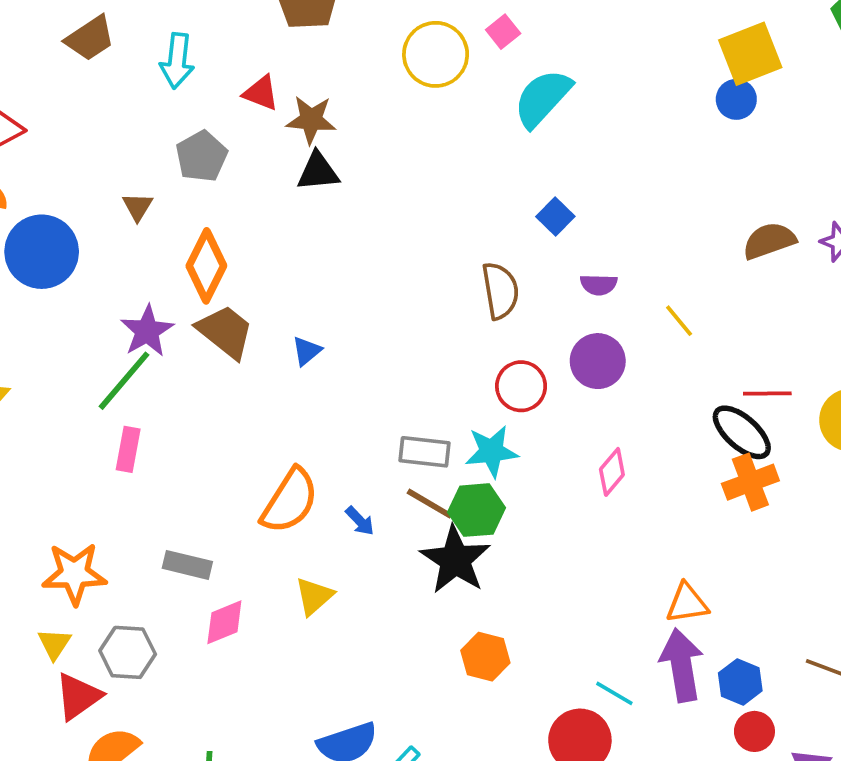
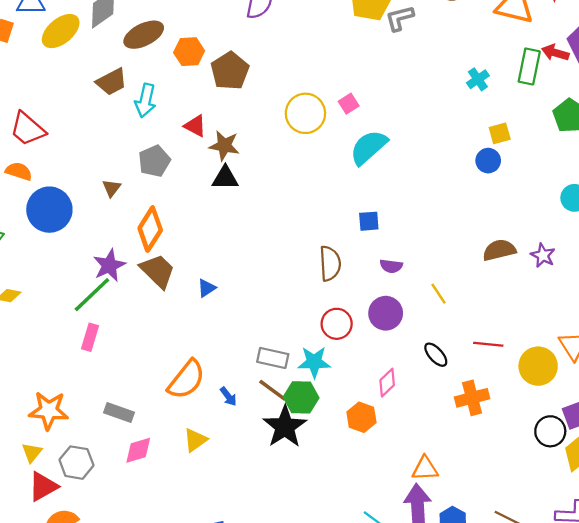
brown trapezoid: (90, 38) -> (112, 82), moved
yellow square: (750, 54) -> (500, 133), size x0.6
blue square: (555, 217) -> (369, 221), turned 35
black ellipse: (742, 432) -> (436, 355), moved, size x0.7
orange hexagon: (485, 657) -> (361, 417), moved

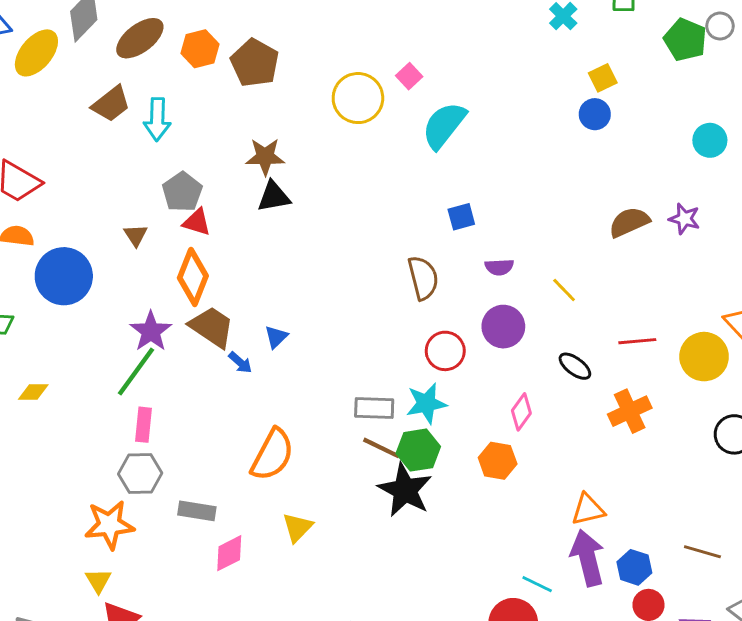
red triangle: (195, 126) -> (197, 222), moved
blue arrow: (228, 396) -> (240, 363), moved
gray hexagon: (76, 463) -> (140, 473), moved

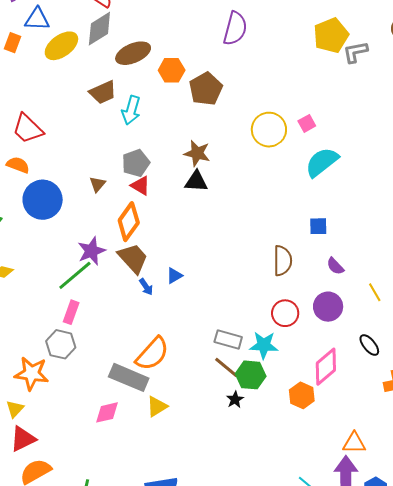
purple semicircle: (499, 267) -> (335, 266), turned 36
pink diamond: (521, 412) -> (326, 367), size x1.5
black star: (405, 490) -> (235, 399), size x0.5
gray rectangle: (197, 511) -> (129, 377), moved, size x1.5

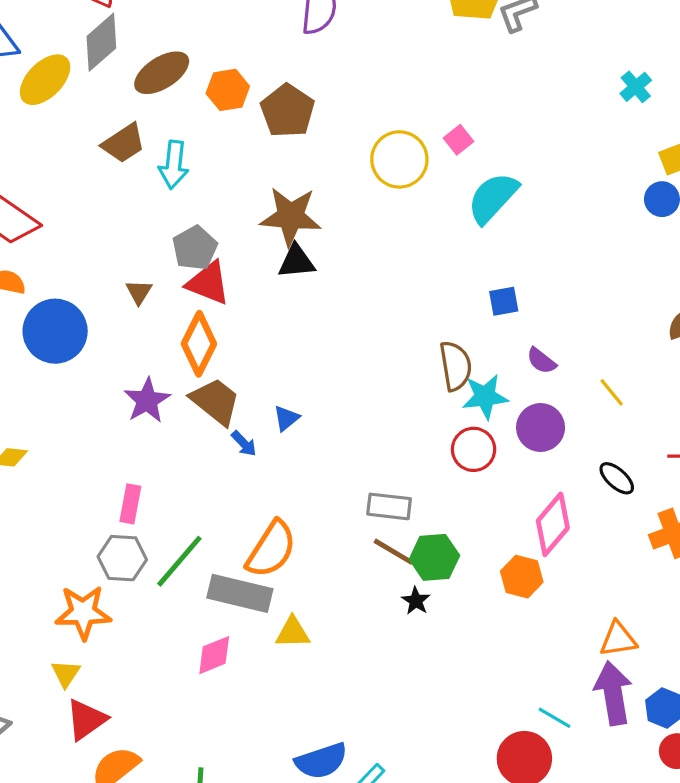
brown star: (197, 153) -> (291, 216), size x1.4
red triangle: (140, 186) -> (208, 283), size x1.4
green line: (75, 275) -> (179, 561), moved
cyan star: (264, 345) -> (485, 397), moved
yellow triangle: (157, 407) -> (293, 633), turned 40

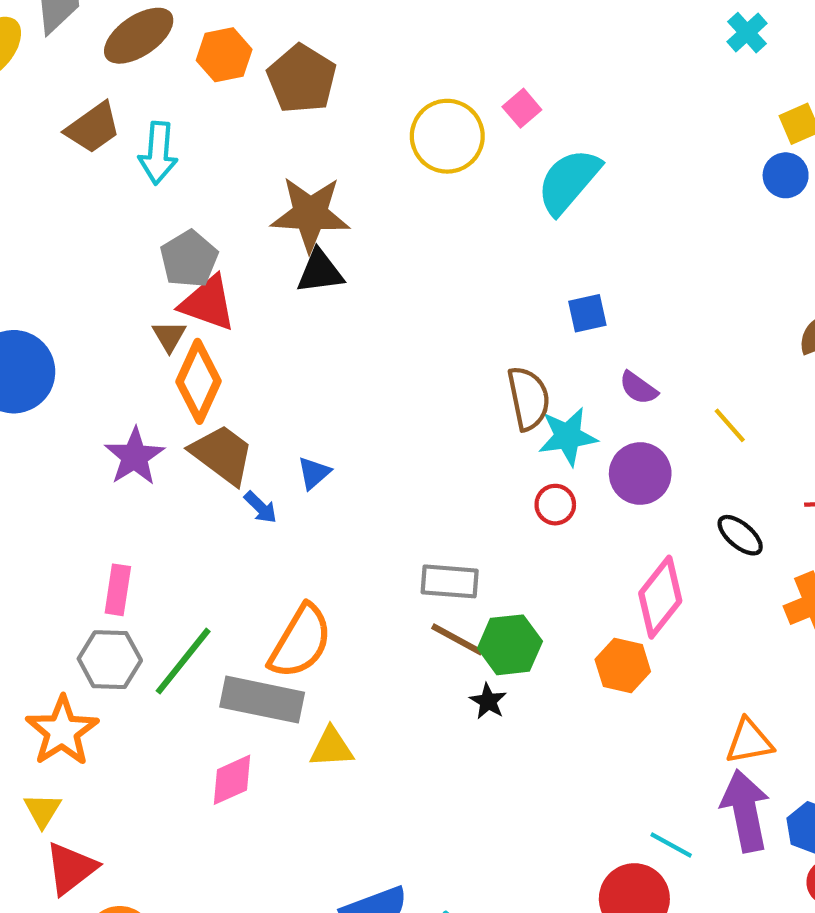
brown triangle: (139, 292) -> (169, 336), moved
red circle: (474, 449) -> (555, 505), size x0.7
orange star: (83, 612) -> (62, 731), turned -30

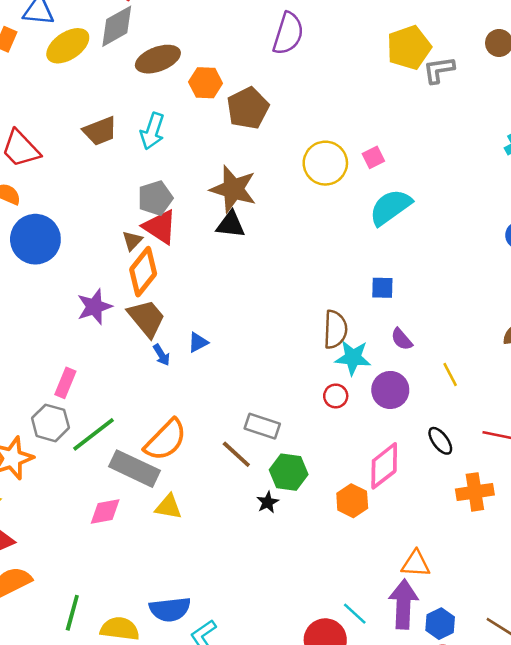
brown trapezoid: (93, 128) -> (100, 131), moved
brown line: (457, 639) -> (236, 454), moved

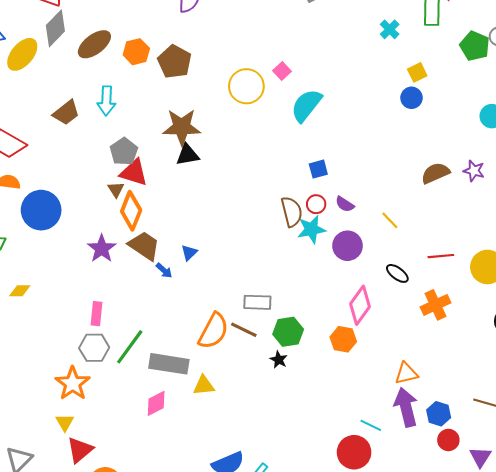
red circle: (336, 396) -> (316, 204), moved
orange semicircle: (166, 440) -> (213, 331), moved

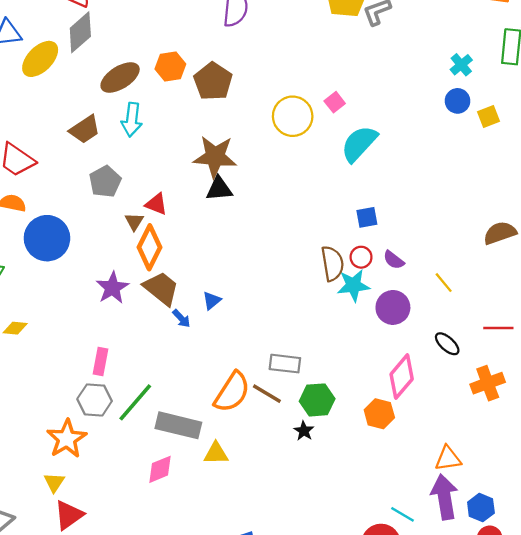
brown ellipse: (94, 44) -> (120, 77), moved
blue circle: (412, 98) -> (458, 101), moved
gray pentagon: (124, 151) -> (105, 182), moved
red triangle: (134, 173) -> (156, 204), size x0.7

